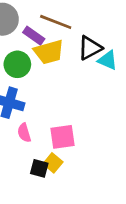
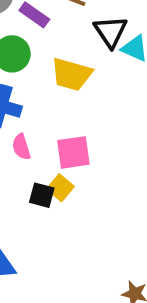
black triangle: (90, 48) -> (111, 32), turned -36
yellow trapezoid: (49, 52) -> (71, 74), moved, turned 32

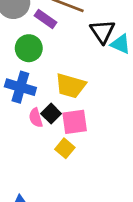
yellow trapezoid: (71, 74) -> (70, 86), moved
black square: (42, 195) -> (51, 114), moved, turned 30

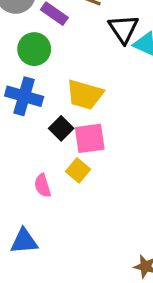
pink semicircle: (36, 118) -> (43, 186), moved

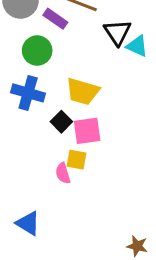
yellow square: (78, 170) -> (77, 160), turned -30
pink semicircle: (43, 186) -> (63, 173), moved
blue triangle: (24, 241) -> (28, 223), turned 36

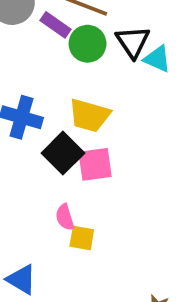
green circle: (37, 51) -> (88, 44), moved
black square: (61, 122) -> (63, 153), size x1.5
yellow square: (77, 160) -> (82, 238), moved

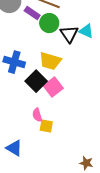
black triangle: (133, 42) -> (69, 34), moved
pink square: (95, 164) -> (53, 87), turned -30

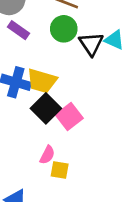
purple rectangle: (32, 13) -> (19, 30), moved
yellow trapezoid: (50, 61) -> (42, 81), moved
pink semicircle: (37, 115) -> (47, 155), turned -136

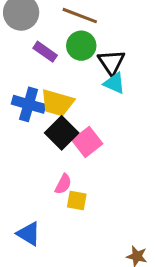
purple rectangle: (19, 30) -> (45, 52), moved
cyan triangle: (114, 40) -> (114, 83), moved

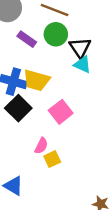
black square: (62, 133) -> (18, 108), moved
yellow square: (77, 201) -> (52, 159), turned -35

